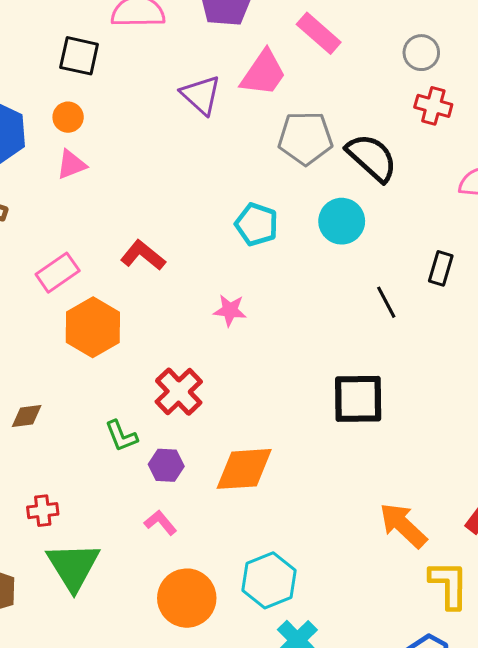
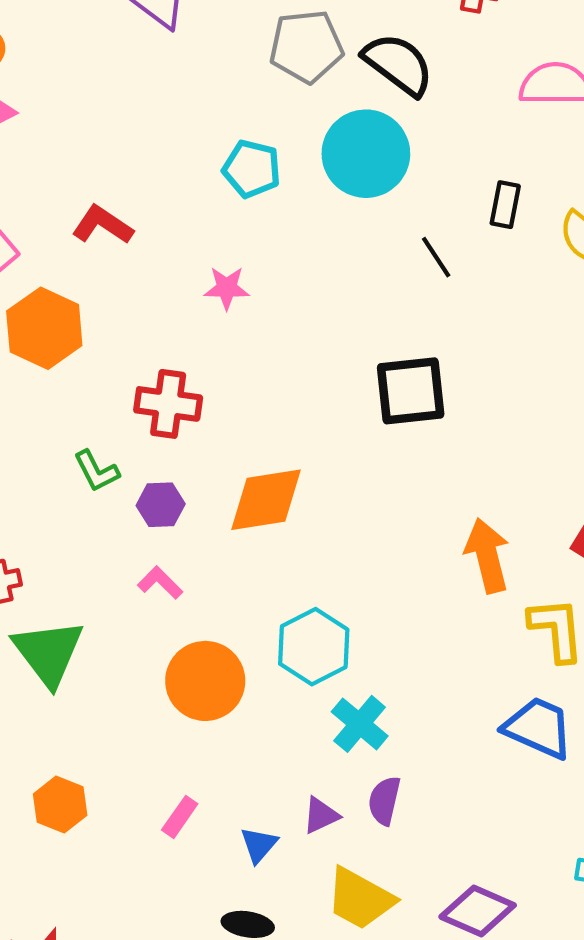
cyan circle: (342, 221) -> (366, 154), size x1.4
red cross: (179, 392) -> (168, 404), turned -33
orange arrow: (403, 525) -> (487, 556), turned 38

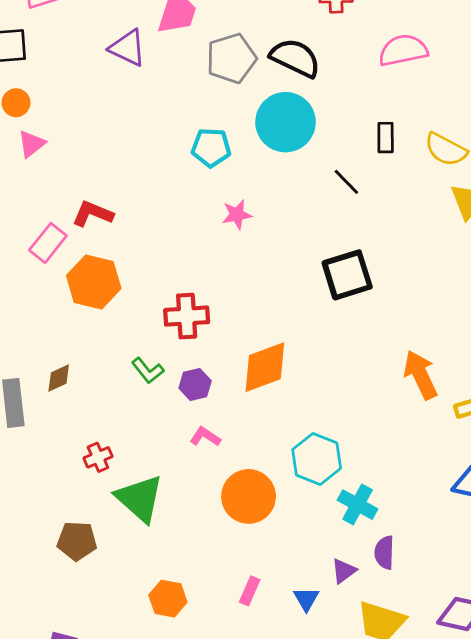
red L-shape: (102, 225) -> (93, 214), moved
pink star: (227, 288) -> (237, 215), moved

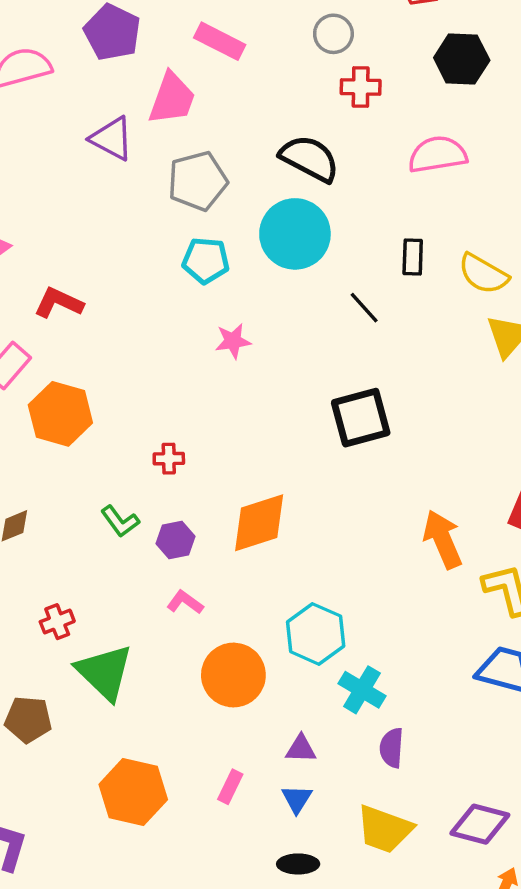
gray pentagon: (231, 58) -> (198, 181), moved
red L-shape: (93, 214) -> (59, 303), moved
red cross: (187, 316) -> (169, 459), size x0.6
purple triangle: (344, 571) -> (301, 749), moved, turned 36
orange hexagon: (168, 599) -> (133, 792), size x1.5

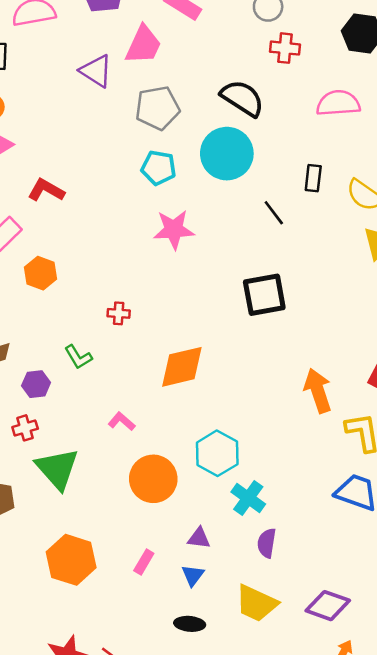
pink star: (233, 341) -> (174, 230), size x1.5
orange hexagon: (60, 414) -> (41, 273), size x0.7
purple hexagon: (176, 540) -> (36, 384), moved

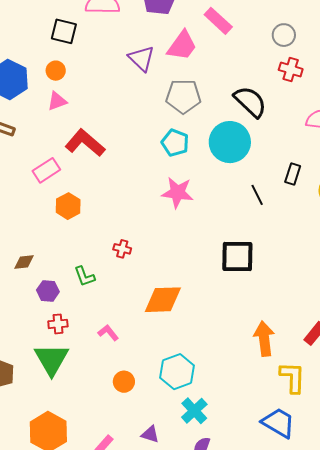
red L-shape: (46, 190) -> (85, 143), size x1.4
red cross: (25, 428) -> (58, 324), moved
orange circle: (153, 479) -> (124, 382), size x0.6

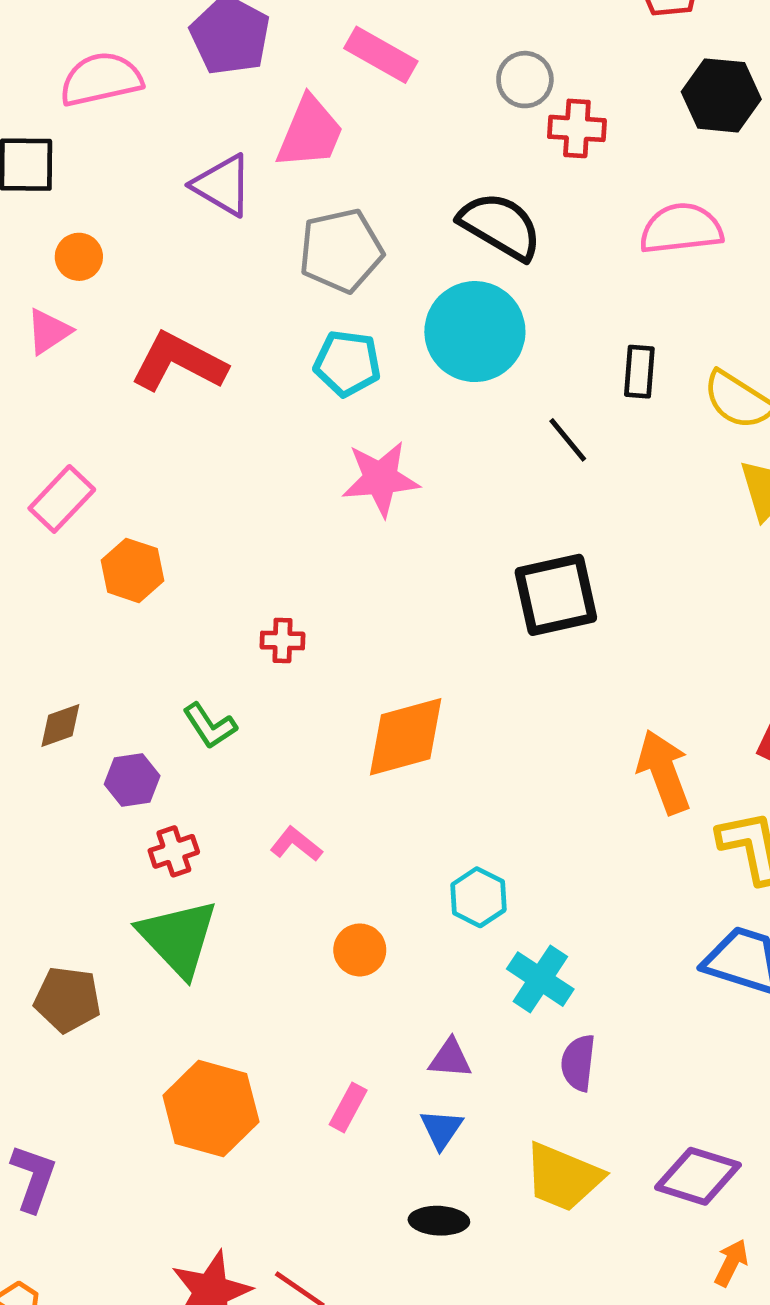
gray circle: (284, 35) -> (525, 80), moved
orange circle: (56, 71) -> (79, 257), moved
red L-shape: (85, 143) -> (179, 362), moved
cyan hexagon: (177, 372) -> (478, 897), size x0.7

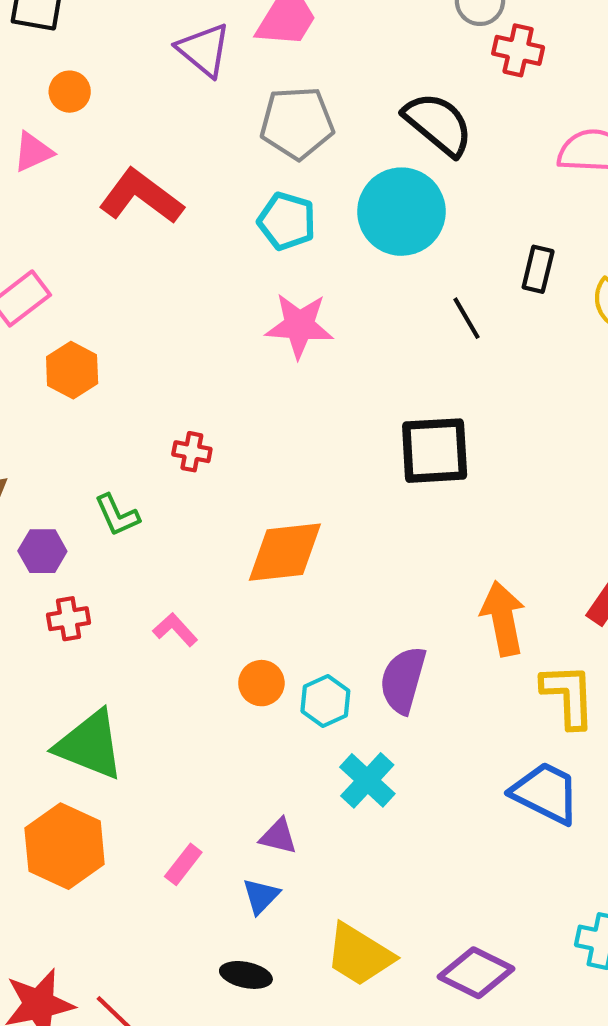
green triangle: (178, 938) -> (90, 745), moved, turned -34
orange circle: (360, 950) -> (261, 683), moved
purple semicircle: (578, 1063) -> (403, 680), moved, size x1.4

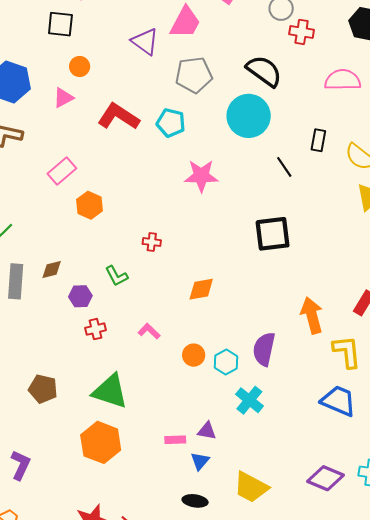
cyan pentagon: (287, 221) -> (171, 123), moved
orange diamond: (285, 552) -> (201, 289), size x0.7
pink rectangle: (183, 864) -> (175, 440), moved, turned 54
purple diamond: (476, 973) -> (326, 478), moved

